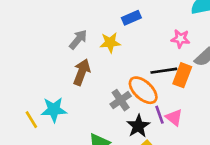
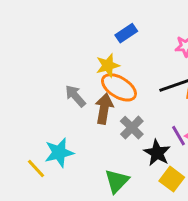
gray arrow: (78, 39) -> (75, 96), moved, turned -70
brown arrow: (82, 72) -> (104, 109), moved
orange ellipse: (143, 90) -> (119, 87), moved

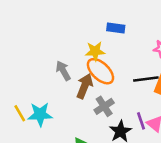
blue rectangle: (126, 33) -> (116, 28), turned 30
yellow line: (36, 168) -> (20, 113), moved

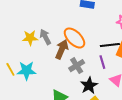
yellow star: (95, 51) -> (30, 38), moved
purple line: (141, 121) -> (102, 62), moved

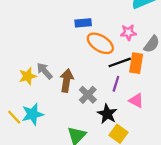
orange ellipse: (74, 38) -> (100, 43), moved
purple line: (102, 62) -> (116, 84), turned 48

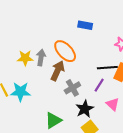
orange ellipse: (100, 43) -> (65, 51), moved
gray arrow: (45, 71) -> (41, 57), turned 35

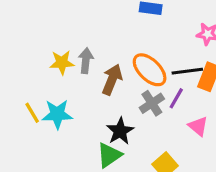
orange ellipse: (65, 51) -> (150, 70), moved
gray cross: (72, 88) -> (152, 103), moved
black star: (85, 109) -> (120, 131), moved

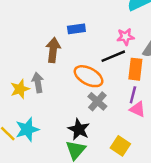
black line: (187, 71) -> (113, 56), moved
brown arrow: (112, 80) -> (53, 50), moved
purple line: (176, 98) -> (133, 95), moved

